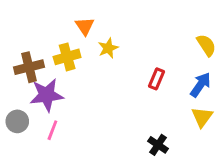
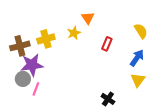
orange triangle: (85, 26) -> (88, 18), moved
red rectangle: (157, 79) -> (107, 44), moved
gray circle: (17, 121) -> (23, 79), moved

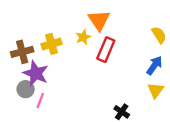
orange triangle: (88, 18) -> (99, 20), size x1.5
red rectangle: (107, 44) -> (106, 50), moved, size x1.5
purple star: (32, 65) -> (36, 73), turned 30

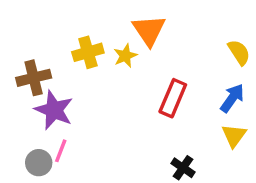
yellow cross: (52, 44) -> (88, 52), moved
red rectangle: (106, 50) -> (173, 98), moved
gray circle: (26, 89) -> (39, 163), moved

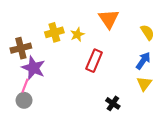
orange triangle: (149, 30) -> (109, 19), moved
red rectangle: (173, 98) -> (94, 61), moved
pink line: (61, 151) -> (25, 86), moved

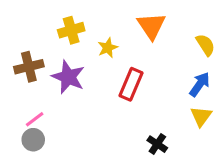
yellow cross: (54, 32) -> (71, 30), moved
purple star: (33, 68) -> (68, 77), moved
pink line: (25, 86) -> (35, 119), turned 32

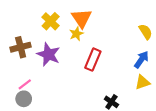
orange triangle: (151, 26) -> (82, 18), moved
yellow cross: (71, 30) -> (51, 21), turned -30
yellow triangle: (201, 116) -> (142, 82), turned 35

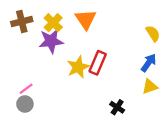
yellow star: (76, 34) -> (78, 67), moved, size x1.5
brown cross: (21, 47) -> (22, 22), moved
purple star: (48, 54) -> (51, 41), moved, turned -30

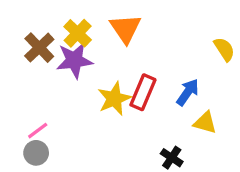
brown cross: (22, 22) -> (39, 48), moved, turned -30
blue arrow: (149, 63) -> (188, 92), moved
yellow triangle: (150, 87) -> (205, 123), moved, turned 35

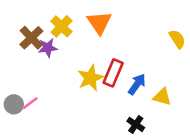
purple star: (74, 60) -> (48, 48), moved, size x0.7
blue arrow: (188, 92) -> (137, 84), moved
gray circle: (36, 153) -> (14, 104), moved

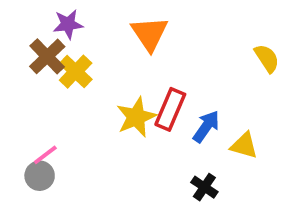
yellow cross: (62, 26) -> (76, 72), moved
purple star: (48, 48) -> (68, 24), moved
gray circle: (14, 104) -> (40, 176), moved

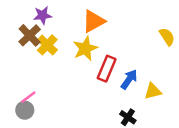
orange triangle: (149, 34) -> (94, 21), turned 35
yellow star: (136, 117) -> (85, 48), moved
yellow triangle: (244, 145) -> (153, 91), turned -30

